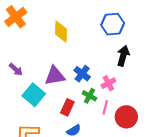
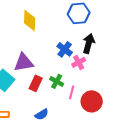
blue cross: (82, 74) -> (65, 49), moved
pink cross: (108, 83) -> (79, 62), moved
red rectangle: (67, 107) -> (36, 83), moved

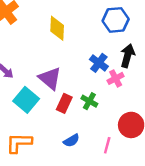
purple triangle: (24, 62) -> (50, 78), turned 50
pink line: (72, 92) -> (107, 145), moved

